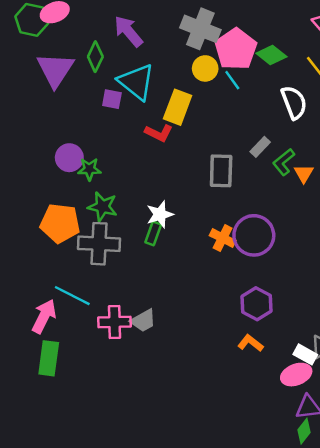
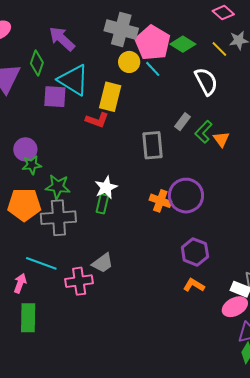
purple square: (112, 99) -> (55, 97), size x1.4
green star: (89, 169) -> (32, 165), moved
pink arrow: (44, 316) -> (20, 283), size x0.7
gray trapezoid: (143, 321) -> (103, 263), moved

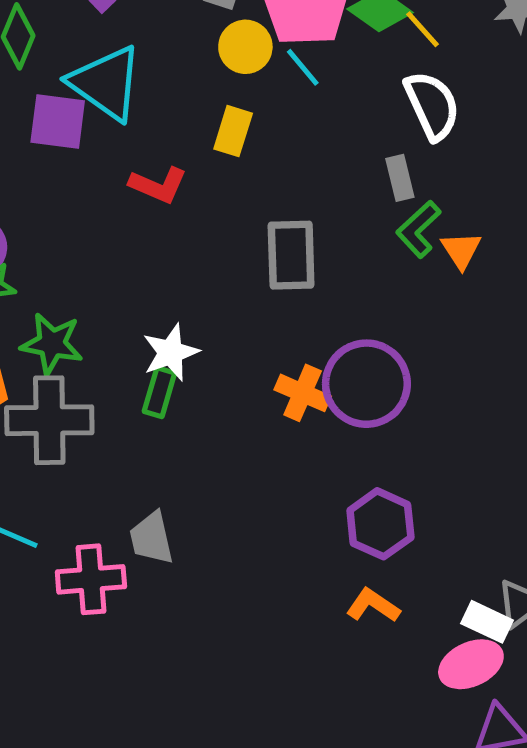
yellow line: (219, 49) -> (422, 29), moved
yellow rectangle: (110, 97) -> (233, 131), moved, size x0.7
gray rectangle: (183, 122) -> (400, 178), moved, turned -54
gray trapezoid: (103, 263) -> (151, 538), turned 110

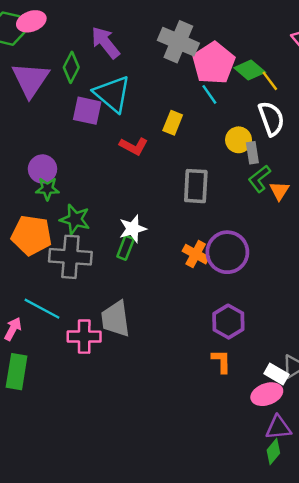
yellow circle: (245, 47) -> (239, 140), moved
gray trapezoid: (151, 538) -> (116, 319), size x1.4
orange L-shape: (373, 605) -> (221, 361), turned 50

